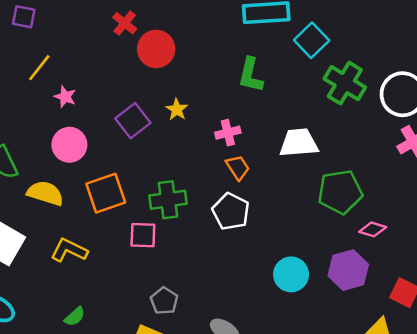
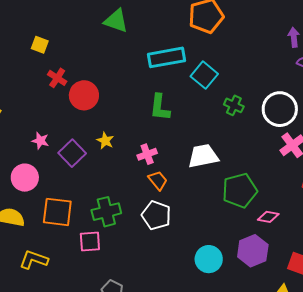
green cross: (345, 83) -> (234, 105), size x0.6
pink star: (65, 97) -> (40, 141), moved
orange square: (106, 193) -> (57, 212), turned 32

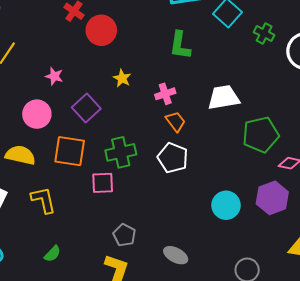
green cross: (234, 105) -> (264, 34), moved
purple square: (72, 153) -> (86, 108), moved
yellow L-shape: (34, 260) -> (43, 200), turned 56

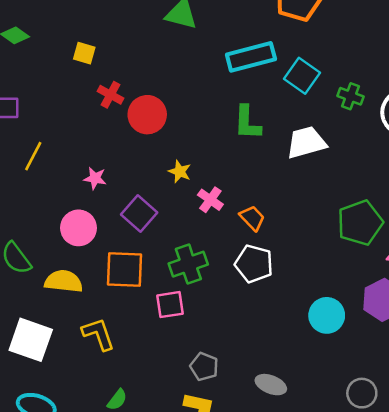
pink cross: (165, 94) -> (210, 200), moved, turned -30
white trapezoid: (224, 97) -> (306, 142), moved

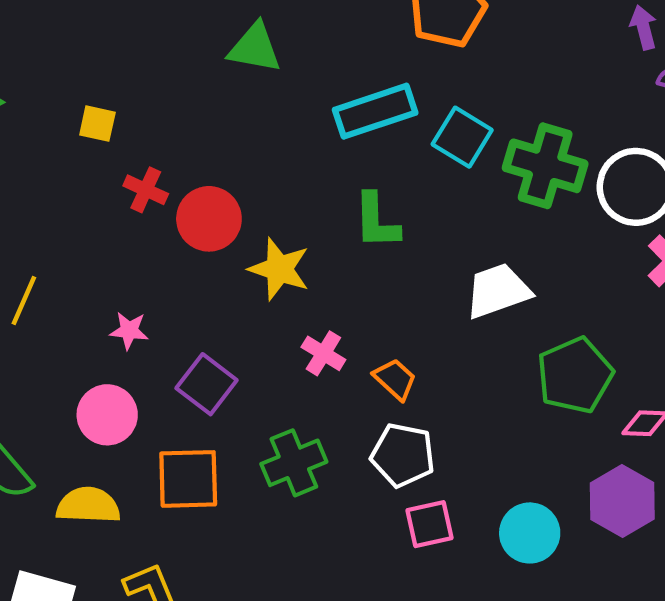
green cross: (351, 96) -> (545, 166), size x1.8
white trapezoid: (306, 142) -> (498, 291), moved
yellow star: (180, 172) -> (279, 269), moved, size x1.6
pink square: (170, 305) -> (430, 524), moved

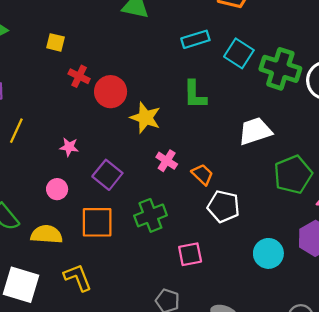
cyan rectangle: (375, 111) -> (195, 39), size x0.7
pink circle: (107, 415) -> (57, 189), size x0.7
white pentagon: (403, 455) -> (224, 206), moved
pink square: (430, 524) -> (190, 254), moved

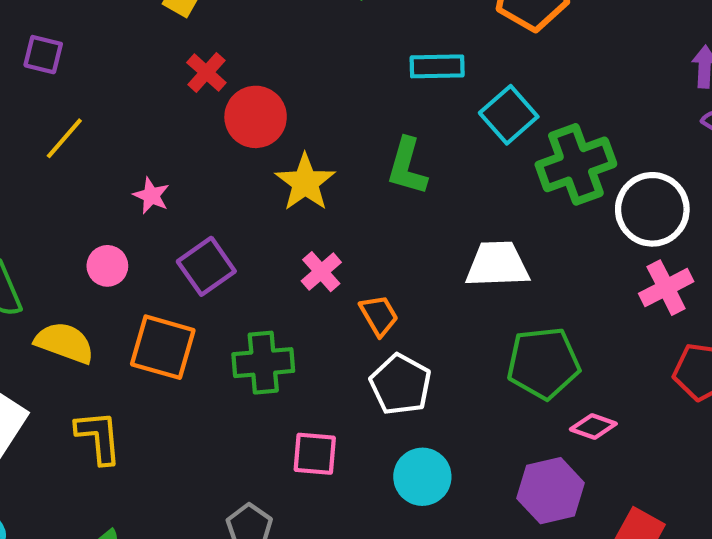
green cross: (280, 69) -> (576, 164), turned 36
cyan circle: (268, 253) -> (422, 477), moved

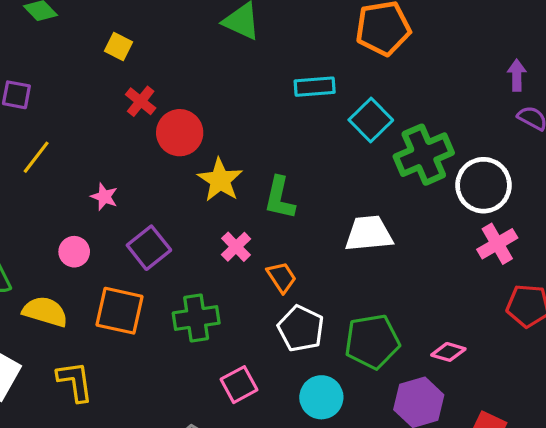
green L-shape: (407, 167) -> (280, 198), moved
green pentagon: (543, 363) -> (372, 342), moved
pink square: (315, 454) -> (239, 385), turned -30

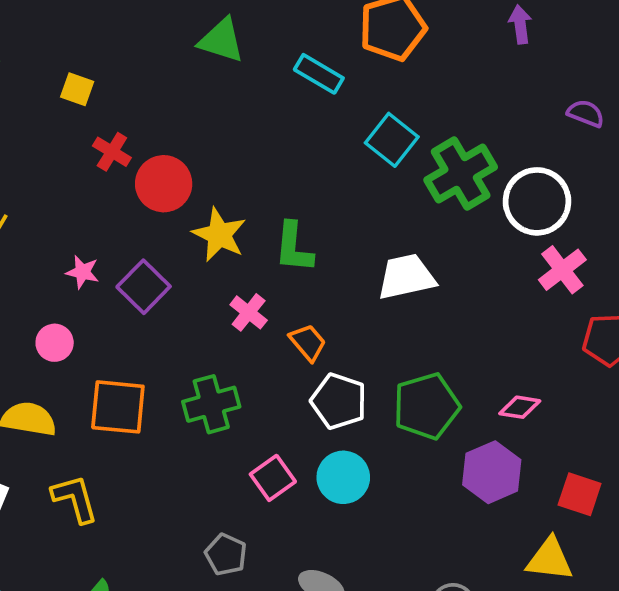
purple arrow: (517, 75) -> (520, 24), moved
cyan rectangle: (315, 87) -> (319, 74), moved, turned 42
purple square: (149, 248) -> (144, 287), moved
cyan circle: (321, 397) -> (343, 477), moved

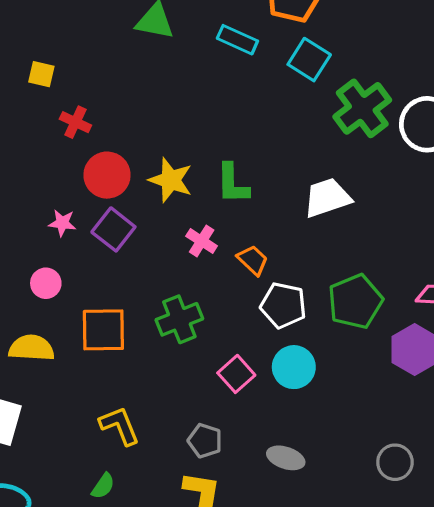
cyan square: (392, 140) -> (309, 60), moved
red circle: (164, 184) -> (107, 175), moved
yellow L-shape: (75, 499) -> (120, 426), moved

